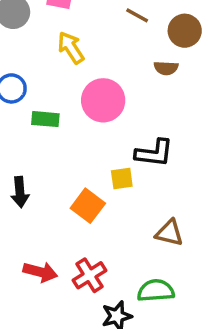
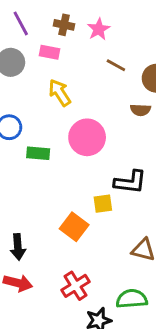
black arrow: (20, 192) -> (18, 247), moved
red arrow: (40, 272) -> (18, 283), moved

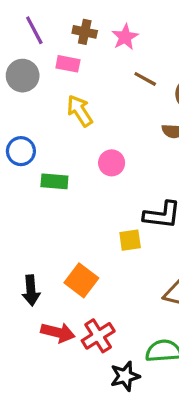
pink circle: (87, 137) -> (112, 163), size x0.6
orange square: (74, 227) -> (81, 280), moved
red arrow: (18, 283) -> (58, 332), moved

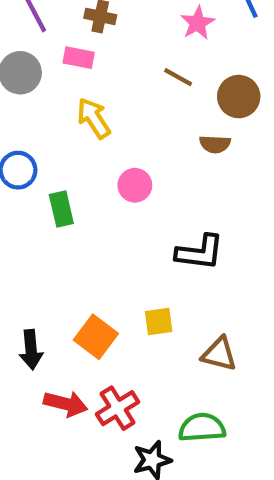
pink star: (125, 37) -> (198, 23), moved
green rectangle: (54, 181) -> (61, 209), turned 72
yellow square: (130, 240) -> (159, 322), moved

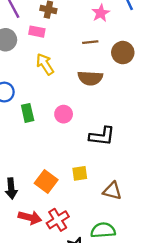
brown line: (178, 77) -> (90, 42), turned -35
brown semicircle: (215, 144) -> (90, 78), moved, size x1.5
pink circle: (135, 185) -> (64, 114), moved

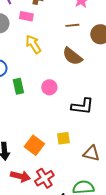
brown semicircle: (90, 78) -> (72, 56), turned 35

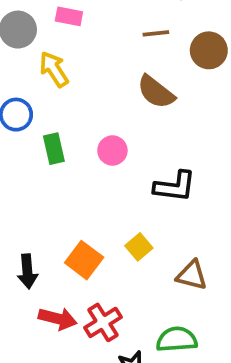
yellow arrow: (33, 44) -> (54, 69), moved
yellow square: (63, 138) -> (139, 247), turned -32

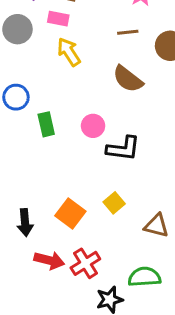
yellow arrow: (54, 69) -> (69, 52), moved
black L-shape: (175, 186) -> (123, 149), moved

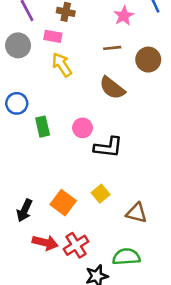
black arrow: (25, 223) -> (24, 210), turned 30

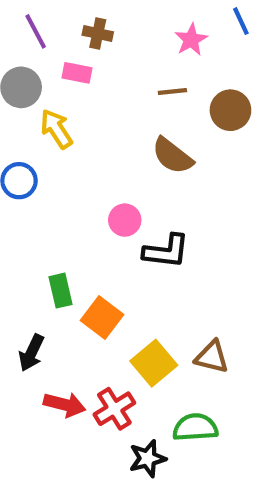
yellow arrow: (62, 65) -> (56, 129), moved
green rectangle: (43, 127) -> (60, 291), moved
yellow square: (101, 194) -> (154, 363), moved, size x1.5
orange square: (63, 203) -> (102, 317), moved

